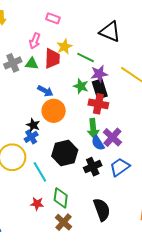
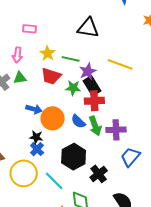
red trapezoid: (52, 58) -> (51, 76), moved, turned 120
blue arrow: (45, 91) -> (34, 109), moved
purple cross: (112, 137) -> (116, 130), turned -30
blue semicircle: (98, 143) -> (78, 121), moved
black cross: (93, 167) -> (99, 174), moved

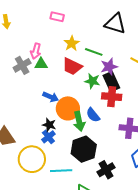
pink arrow: (17, 55) -> (36, 51), moved
green arrow: (95, 126) -> (79, 121), moved
cyan line: (54, 181) -> (61, 171), turned -55

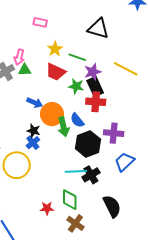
black hexagon: (84, 149) -> (88, 144), moved
cyan line: (61, 171) -> (76, 171), moved

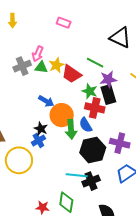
yellow star: (55, 49) -> (56, 65), moved
red cross: (96, 102) -> (95, 108), moved

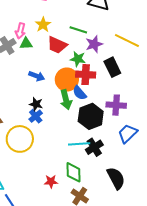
yellow star: (56, 65) -> (43, 25), moved
black rectangle: (108, 94) -> (112, 67), moved
orange circle: (62, 115) -> (67, 80), moved

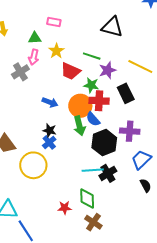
green triangle: (26, 44) -> (35, 38), moved
black semicircle: (116, 178) -> (146, 185), moved, size x0.6

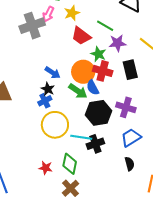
gray cross: (20, 72) -> (32, 26), size x1.4
blue arrow: (50, 102) -> (53, 73), moved
green arrow: (79, 126) -> (78, 91), turned -54
yellow circle: (33, 165) -> (55, 125), moved

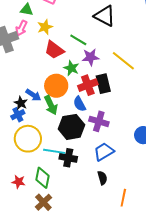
red cross: (103, 71) -> (88, 85), moved, turned -36
blue arrow: (53, 73) -> (33, 95), moved
blue semicircle: (93, 88) -> (79, 104), moved
green arrow: (78, 91) -> (51, 105), turned 30
black cross: (95, 144) -> (68, 158), turned 30

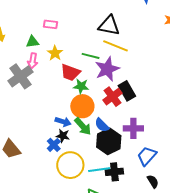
purple star: (91, 57) -> (107, 69), size x1.4
yellow line: (123, 61) -> (116, 46), moved
green star: (71, 68) -> (81, 86), moved
black star: (21, 103) -> (63, 136), moved
blue semicircle: (79, 104) -> (102, 125), moved

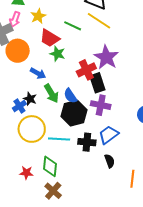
purple star: (107, 69) -> (106, 57), moved, turned -30
black rectangle: (127, 91) -> (97, 83), moved
orange circle: (82, 106) -> (18, 51), moved
blue arrow: (63, 122) -> (38, 73), moved
black cross: (114, 172) -> (87, 142), moved

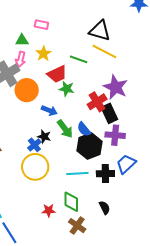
red trapezoid: (50, 38) -> (57, 74), turned -50
yellow circle: (32, 129) -> (35, 167), moved
black semicircle: (110, 161) -> (105, 208), moved

